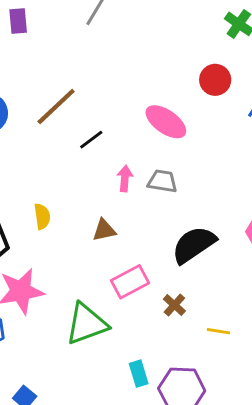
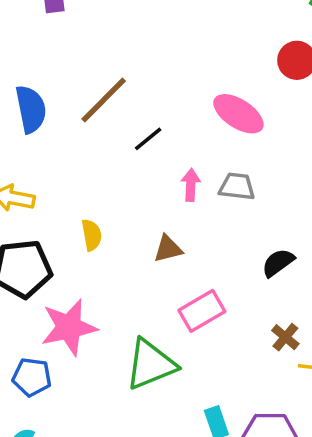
black semicircle: (194, 245) -> (278, 263), size x0.6
brown cross: (174, 305) -> (285, 337), moved

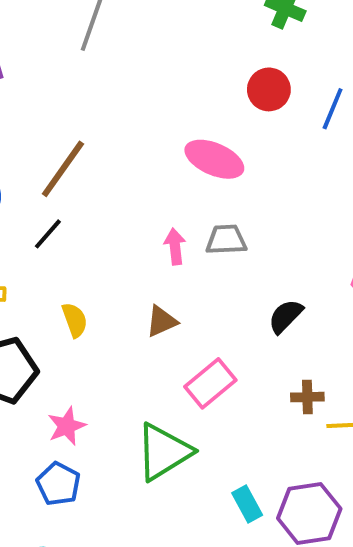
black line: (148, 139) -> (48, 234), moved
pink star: (69, 327) -> (67, 426), size x0.6
brown cross: (285, 337) -> (307, 397), turned -32
blue pentagon: (32, 377) -> (58, 484), moved, turned 30

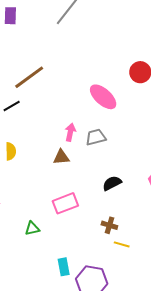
gray trapezoid: (226, 240) -> (96, 137), turned -30
brown triangle: (162, 321) -> (61, 157), moved
green triangle: (164, 452) -> (32, 228), size x0.5

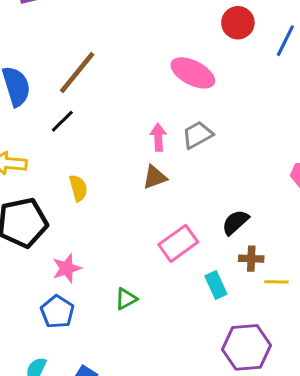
black semicircle: (112, 183) -> (235, 222), moved
green triangle: (32, 228) -> (126, 299), moved
cyan rectangle: (64, 267) -> (216, 285), moved

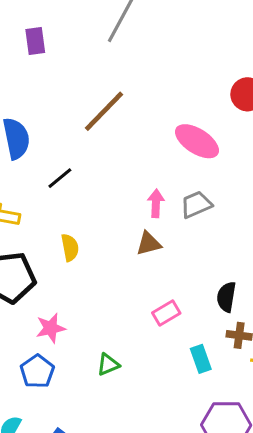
brown line: (77, 73) -> (104, 111), moved
black semicircle: (235, 222) -> (226, 297), turned -44
pink rectangle: (178, 243) -> (166, 313), size x0.7

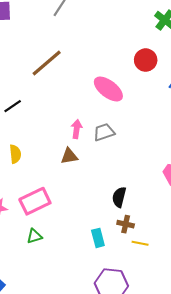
pink rectangle: (166, 313) -> (35, 201), moved, size x1.6

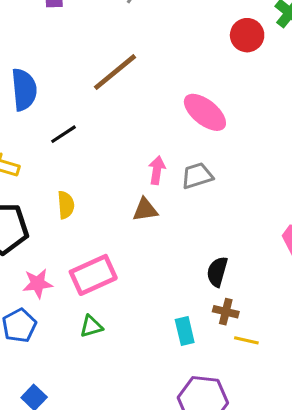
red circle: (146, 60) -> (247, 35), moved

